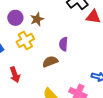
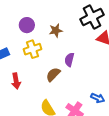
brown star: (37, 19) -> (56, 30), moved
brown semicircle: (50, 62) -> (53, 74), turned -35

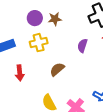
brown star: (56, 30) -> (55, 19), moved
purple semicircle: (69, 60) -> (82, 46), moved

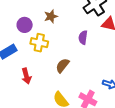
purple circle: (35, 18) -> (25, 25), moved
yellow cross: (39, 43) -> (39, 43), turned 36

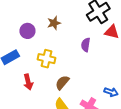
yellow cross: (39, 43) -> (47, 59), moved
brown semicircle: (63, 66) -> (62, 83), moved

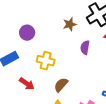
brown star: (54, 23) -> (70, 24), moved
red arrow: (28, 82) -> (27, 84), turned -42

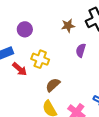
red arrow: (27, 84) -> (20, 69), moved

